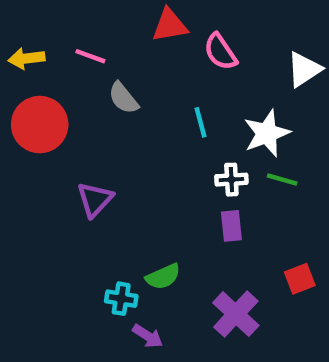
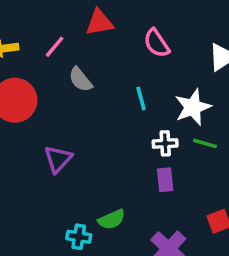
red triangle: (170, 25) -> (100, 22), moved
pink line: (90, 56) -> (55, 47), turned -70

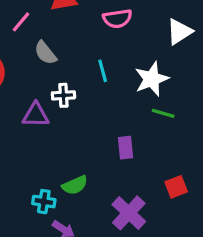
pink semicircle: (157, 43) -> (117, 19), turned -64
white cross: (165, 143) -> (63, 95), moved
purple triangle: (58, 159) -> (36, 115), moved, turned 48

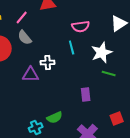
pink semicircle: (117, 19) -> (81, 26), moved
gray semicircle: (45, 53) -> (25, 38), moved
cyan cross: (44, 202) -> (36, 128), turned -32

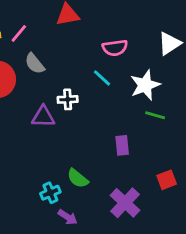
pink line: (22, 18) -> (19, 33), moved
cyan line: (72, 48) -> (102, 78), turned -32
green semicircle: (55, 118) -> (78, 178), turned 63

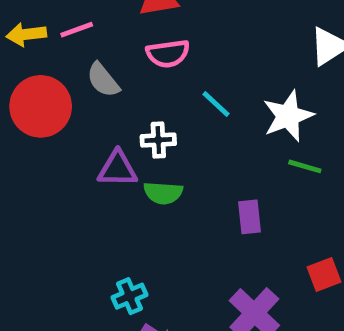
pink line: (19, 33) -> (77, 30), turned 30
pink semicircle: (115, 48) -> (168, 54), moved
green semicircle: (78, 178) -> (163, 193), moved, turned -35

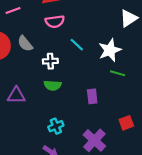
gray semicircle: (103, 80) -> (25, 44), moved
purple triangle: (117, 169) -> (16, 95), moved
cyan cross: (129, 296) -> (56, 126), moved

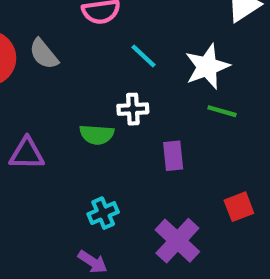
white cross: (50, 61) -> (133, 109), moved

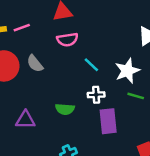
white cross: (133, 109) -> (96, 95), moved
purple rectangle: (173, 156) -> (108, 121), size x1.5

